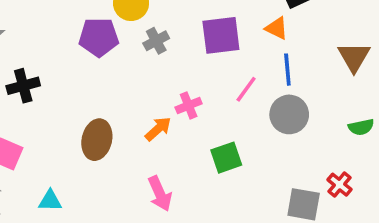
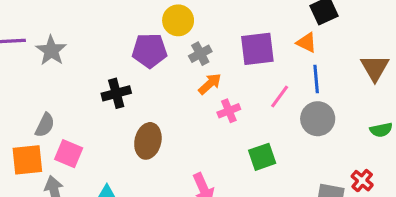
black cross: (23, 86) -> (116, 93), moved
orange arrow: (158, 129) -> (210, 84), moved

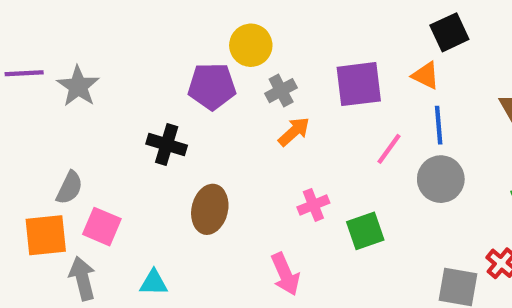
black cross: (116, 93) -> (167, 145), turned 32
pink cross: (229, 111) -> (313, 205), moved

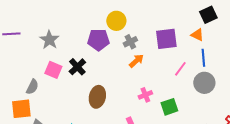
gray star: (78, 86) -> (49, 40), moved
black cross: (167, 145) -> (77, 67), turned 30
pink square: (102, 227) -> (53, 70), moved

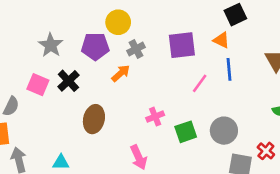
gray star: (49, 40) -> (51, 45), moved
orange arrow: (136, 61) -> (121, 73), moved
gray circle: (204, 83) -> (224, 131), moved

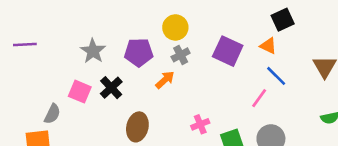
yellow circle: (118, 22) -> (175, 27), moved
purple square: (182, 45) -> (228, 51), turned 32
blue line: (229, 69) -> (276, 76), turned -40
pink line: (200, 83) -> (259, 98), moved

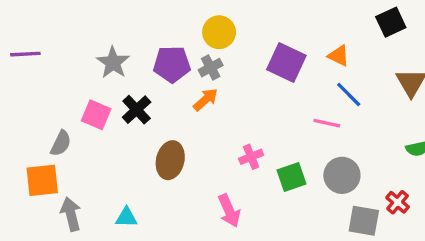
black square: (283, 20) -> (391, 22), moved
gray cross: (181, 55) -> (211, 68), moved
pink line: (259, 98) -> (327, 123), turned 66

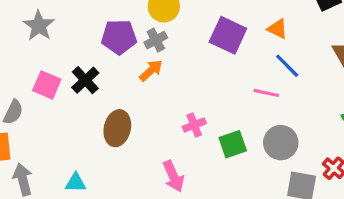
gray star: (113, 63) -> (39, 26), moved

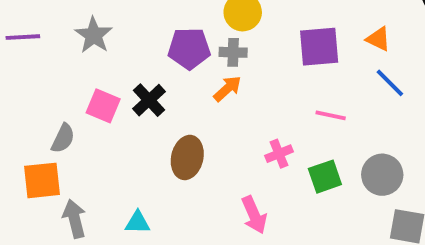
purple square: (228, 35) -> (319, 47), turned -30
gray cross: (156, 40) -> (233, 52), turned 30
pink line: (266, 93) -> (331, 115), moved

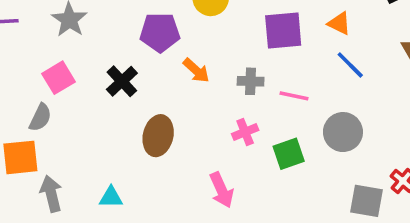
gray cross: (233, 52) -> (251, 81), moved
orange arrow: (227, 89) -> (196, 70), turned 84
pink square: (103, 106) -> (58, 78), moved, turned 36
gray circle: (382, 175) -> (343, 132), moved

